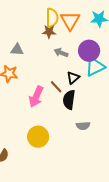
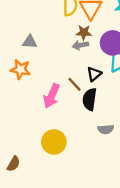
brown star: (49, 32) -> (84, 33), moved
gray arrow: (61, 53) -> (80, 45), turned -32

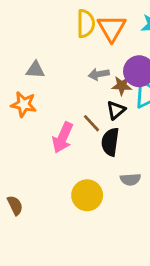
brown star: (84, 33) -> (122, 86), moved
yellow circle: (54, 142) -> (87, 195), moved
brown semicircle: (14, 164) -> (15, 205), moved, turned -56

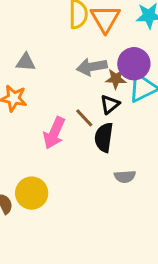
gray arrow: (99, 74) -> (92, 67), size x1.4
yellow circle: (87, 195) -> (32, 193), moved

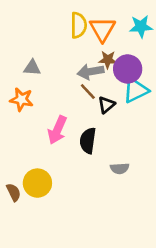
brown star: (116, 79) -> (108, 60), moved
brown line: (84, 118) -> (88, 92), moved
black semicircle: (104, 137) -> (88, 141), moved

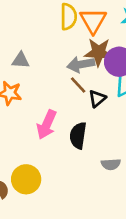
brown star: (108, 60) -> (99, 52), size x1.5

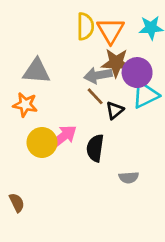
gray triangle: (21, 60) -> (36, 71), size x1.5
pink arrow: (47, 125) -> (63, 137), turned -152
yellow circle: (26, 179) -> (42, 142), moved

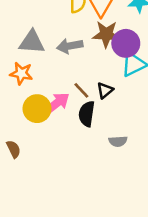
gray arrow: (98, 75) -> (70, 46), moved
brown line: (95, 96) -> (81, 90), moved
black triangle: (115, 110) -> (105, 90), moved
brown semicircle: (17, 203) -> (14, 149), moved

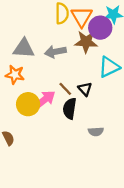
purple circle: (126, 43) -> (100, 28), moved
black triangle: (105, 90) -> (85, 89), turned -32

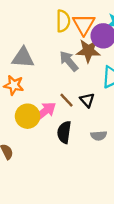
gray arrow: (55, 52) -> (69, 61), moved, turned 60
black semicircle: (70, 109) -> (64, 132), moved
gray semicircle: (96, 132) -> (99, 136), moved

